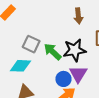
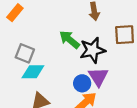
gray square: (31, 44) -> (25, 53), moved
green arrow: (53, 52) -> (70, 40), moved

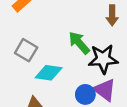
cyan diamond: (33, 72) -> (49, 73), moved
purple triangle: (98, 77) -> (105, 90), turned -30

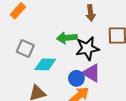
green arrow: (79, 43) -> (67, 38), turned -48

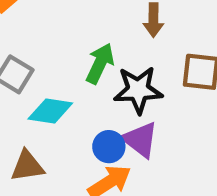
green arrow: (67, 38) -> (100, 63), turned 114

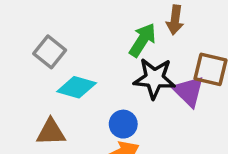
green arrow: (100, 63) -> (143, 40), moved
purple triangle: (140, 140) -> (189, 91), moved

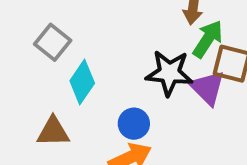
green arrow: (143, 40) -> (208, 39), moved
cyan diamond: (77, 87) -> (82, 82), turned -72

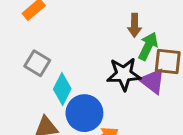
blue circle: (134, 124) -> (84, 113), moved, size x1.6

